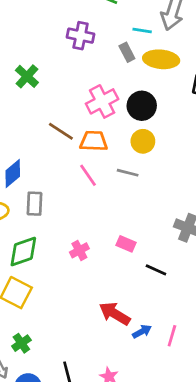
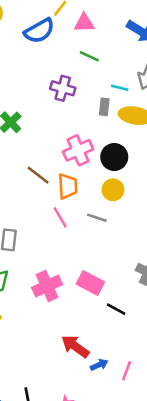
gray rectangle: (127, 52) -> (104, 107), turned 30
orange trapezoid: (94, 141) -> (68, 186), turned 80
pink rectangle: (126, 244) -> (90, 283), size x1.5
pink cross: (79, 250) -> (47, 286), size x1.6

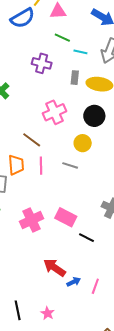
cyan line: (120, 88) -> (80, 52), moved
black circle: (114, 157) -> (94, 116), moved
brown line: (38, 175) -> (32, 140), moved
orange trapezoid: (68, 186) -> (16, 165), moved
pink line: (60, 217) -> (41, 166), turned 30

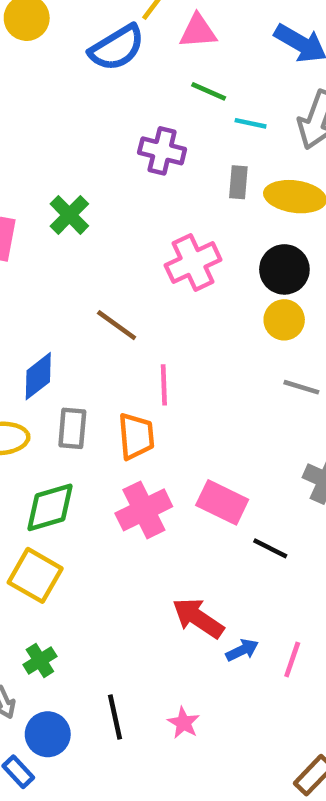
brown line: (32, 140) -> (117, 325), moved
yellow circle: (83, 143) -> (284, 320), moved
orange trapezoid: (16, 165) -> (136, 436), moved
gray line: (70, 165) -> (301, 387), moved

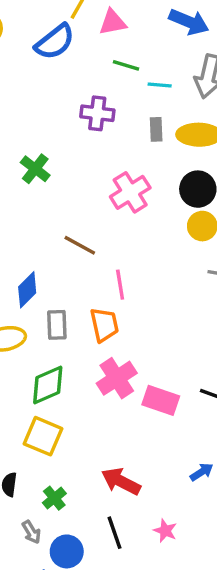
pink rectangle: (222, 502) -> (161, 400), moved
red arrow: (198, 618) -> (121, 481), moved

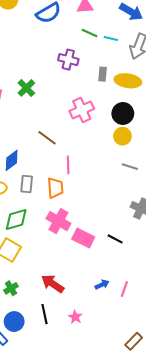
cyan line: (160, 85) -> (111, 38), moved
pink cross: (117, 378) -> (58, 221), turned -35

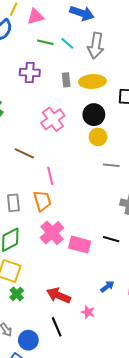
cyan line: (111, 38) -> (67, 43), turned 40
pink cross: (58, 221) -> (52, 233), turned 30
green cross: (11, 288) -> (17, 294), moved
pink star: (75, 317) -> (88, 312), moved

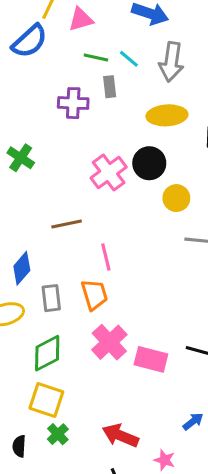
gray rectangle: (66, 80) -> (110, 87), moved
black circle: (94, 115) -> (149, 163), moved
brown line: (24, 153) -> (67, 224), turned -36

